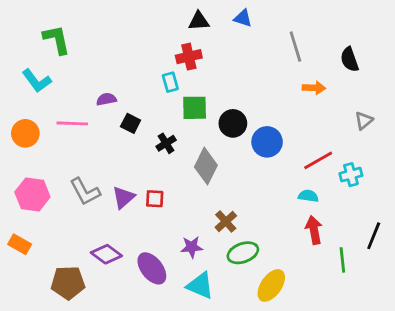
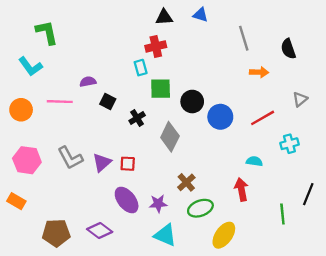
red line: (318, 160) -> (263, 118), moved
red arrow: (314, 230) -> (241, 189), moved
purple diamond: (106, 254) -> (100, 230), moved
purple ellipse: (152, 268) -> (127, 200), moved

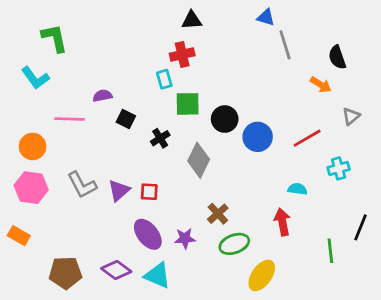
blue triangle: (200, 15) -> (266, 17), moved
orange arrow: (259, 72) -> (321, 85), moved, turned 30
orange circle: (21, 110) -> (33, 146), moved
cyan triangle: (165, 235) -> (157, 275), moved

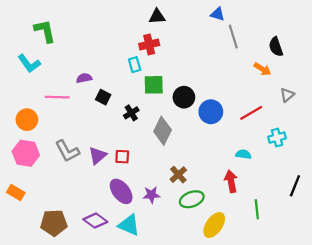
green line: (330, 251) -> (257, 209), moved

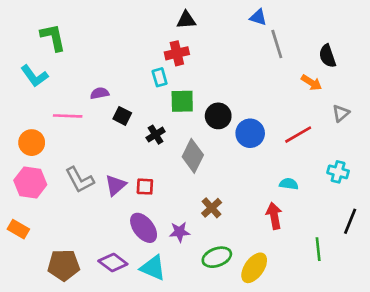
cyan cross: (277, 138) -> (338, 172), moved, turned 30
green ellipse: (192, 199) -> (217, 257), moved
green line: (257, 209) -> (318, 249), moved

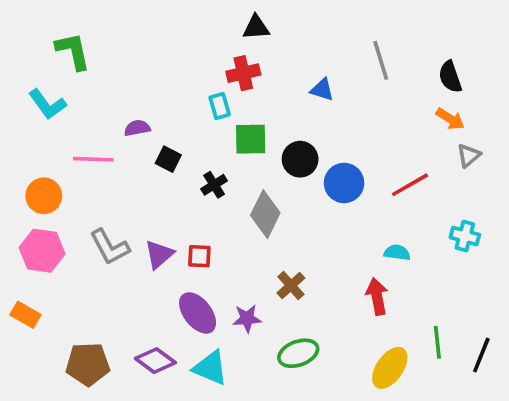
blue triangle: (258, 17) -> (322, 90), moved
orange arrow: (311, 83) -> (450, 119), moved
black line: (350, 221) -> (481, 355), moved
yellow ellipse: (254, 268) -> (390, 368), moved

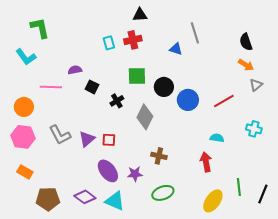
gray line: (381, 60) -> (195, 33), moved
cyan rectangle: (220, 106) -> (109, 43), moved
brown cross: (291, 285) -> (159, 156), turned -35
orange rectangle: (25, 315) -> (25, 172), moved

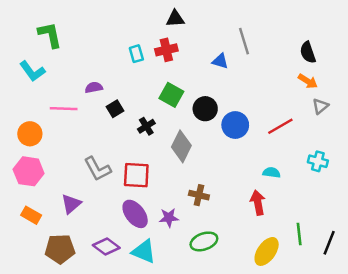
green square: (137, 76) -> (171, 95), turned 30
black square: (92, 87) -> (115, 109), turned 32
gray L-shape: (60, 135) -> (97, 169), moved
purple triangle: (87, 139) -> (71, 204), moved
red square: (109, 140) -> (136, 175), size x1.6

